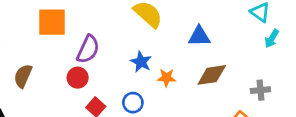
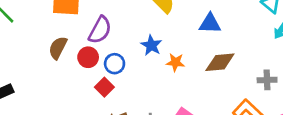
brown semicircle: (23, 76) -> (58, 48), moved
blue circle: (133, 103) -> (115, 64), moved

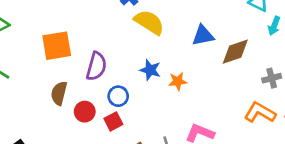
red circle: (88, 57) -> (85, 112), moved
brown diamond: (220, 62) -> (235, 52), moved
red square: (104, 87) -> (113, 121), turned 30

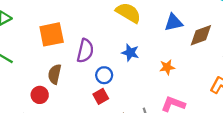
orange star: (178, 81) -> (167, 67), moved
red circle: (85, 112) -> (40, 95), moved

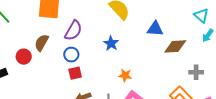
orange star: (167, 67) -> (125, 75), moved
blue circle: (104, 75) -> (71, 55), moved

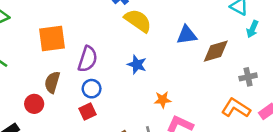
red square: (75, 73) -> (87, 112), moved

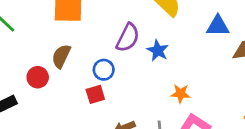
purple semicircle: (88, 59) -> (128, 38), moved

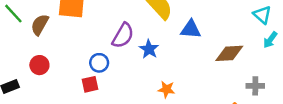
blue triangle: (218, 26) -> (191, 29), moved
brown semicircle: (61, 56) -> (40, 25), moved

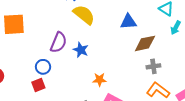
blue triangle: (191, 29) -> (128, 22), moved
gray cross: (255, 86) -> (153, 66), moved

